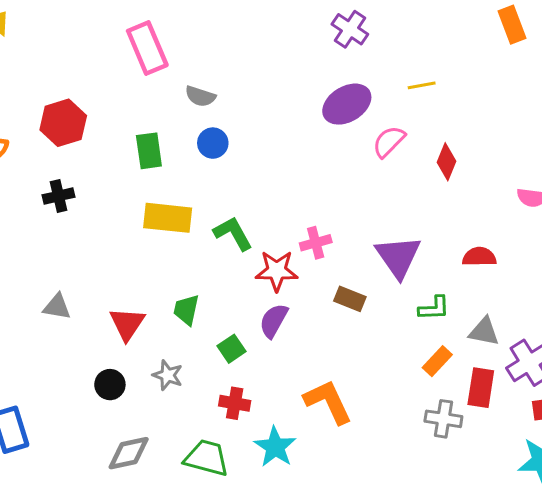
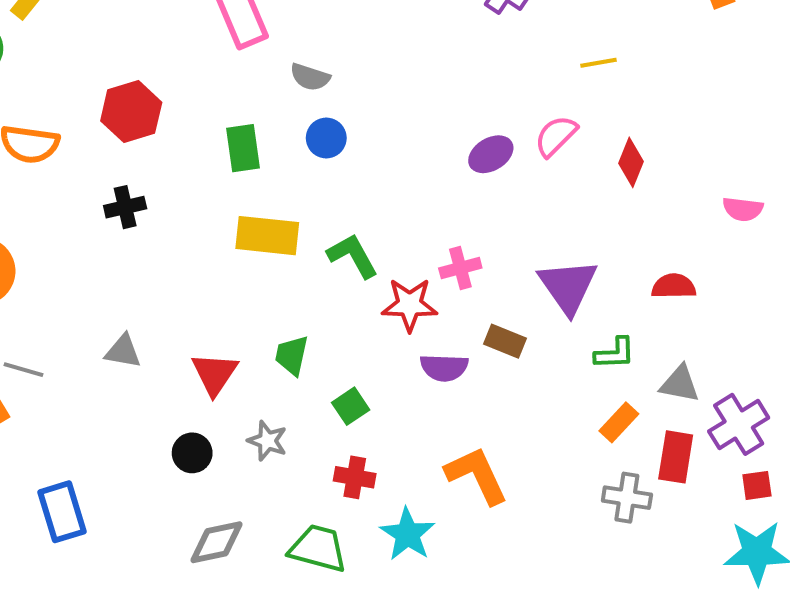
purple ellipse: (347, 104) -> (491, 154), moved, size x0.7
purple semicircle: (274, 321) -> (444, 368), moved, turned -117

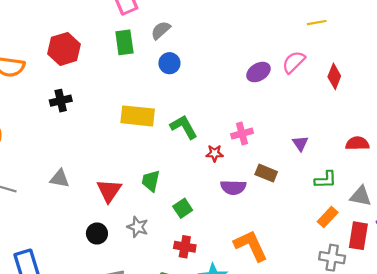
gray semicircle: (310, 77) -> (161, 30), turned 120
green rectangle: (243, 148) -> (124, 42), moved
purple triangle: (568, 286) -> (300, 143), size x0.5
red star: (410, 305) -> (215, 153), size x0.6

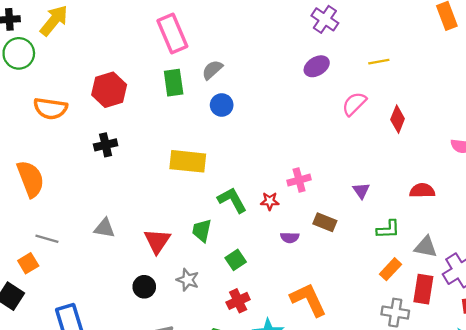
purple ellipse: (258, 72) -> (317, 66), moved
green L-shape: (184, 127) -> (232, 200), moved
purple semicircle: (233, 187) -> (290, 238), size x0.7
red cross: (185, 247) -> (238, 301), turned -35

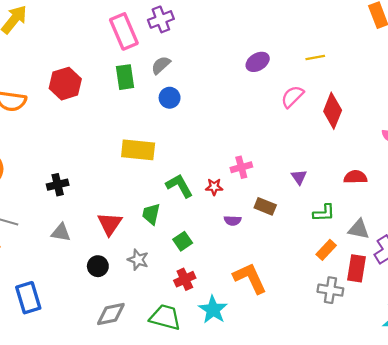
purple cross: (325, 19) -> (161, 19), moved, turned 35
red diamond: (398, 119) -> (333, 111), size x1.4
black cross: (106, 145) -> (58, 185), moved
gray triangle: (104, 228) -> (61, 232), moved

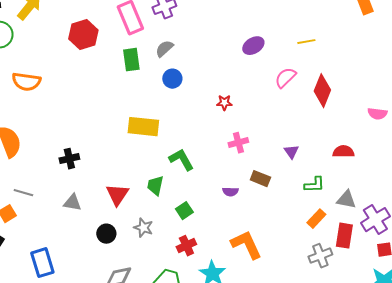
red hexagon: (65, 84) -> (83, 35), moved
red star: (214, 187) -> (224, 103), moved
gray cross: (330, 290) -> (320, 256), turned -30

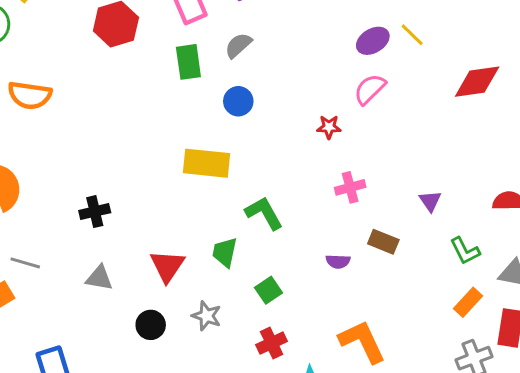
yellow line: (306, 42) -> (412, 35), moved, turned 54
pink semicircle: (285, 78) -> (370, 89), moved
blue circle: (172, 79) -> (238, 101), moved
red diamond: (322, 91) -> (477, 82), moved, turned 60
green L-shape: (314, 185) -> (465, 251), turned 65

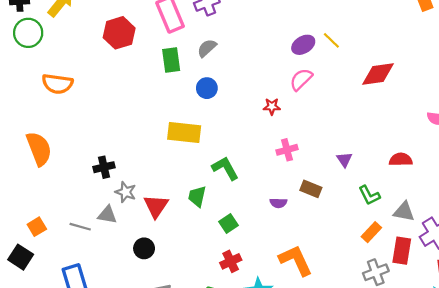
gray line: (25, 263) -> (80, 227), moved
gray star: (207, 316) -> (126, 192), moved

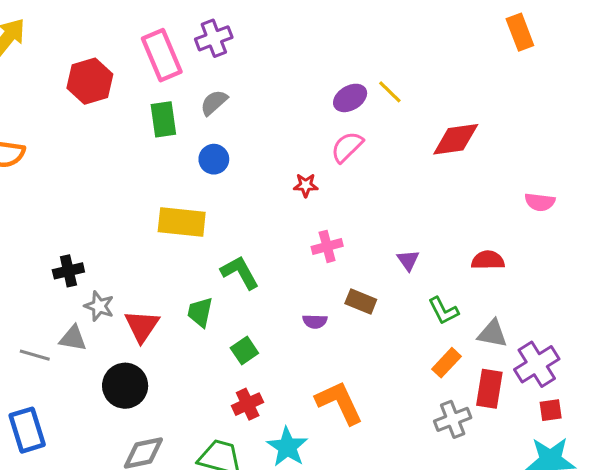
black circle: (144, 248) -> (125, 386), size x1.5

